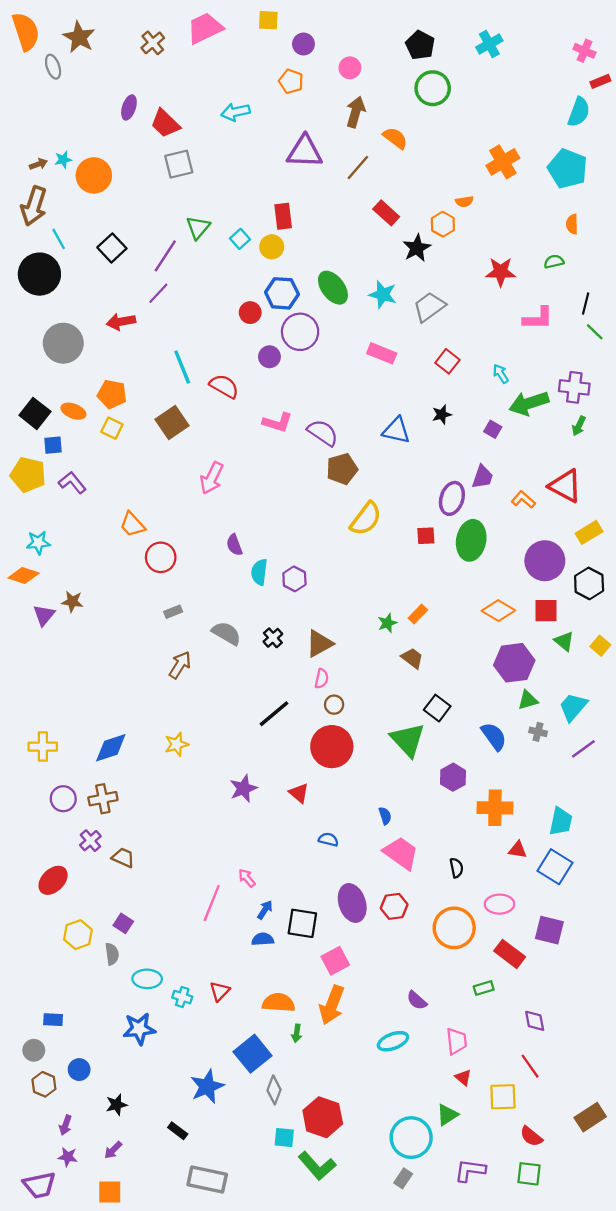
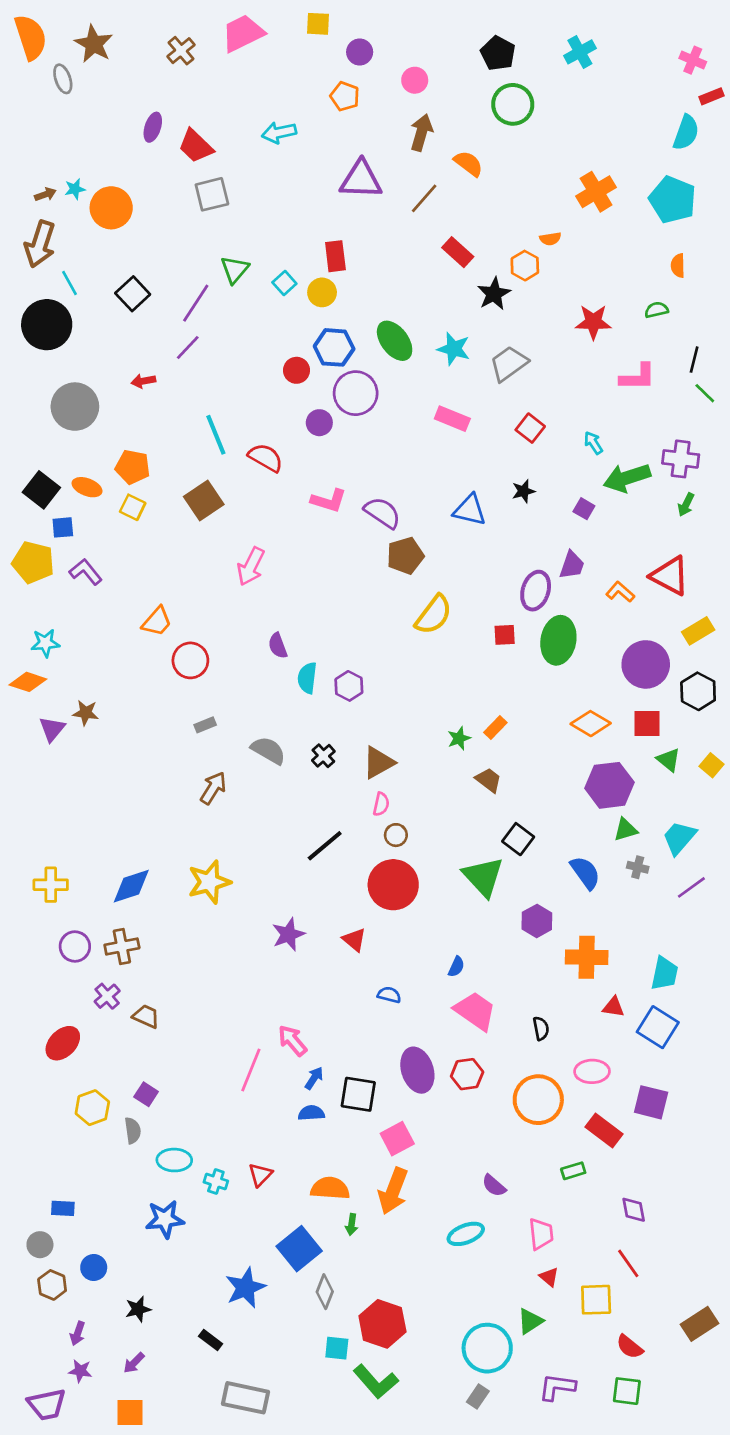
red arrow: (121, 322) -> (143, 381), size x0.7
orange trapezoid: (132, 524) -> (157, 621), turned -96
yellow star: (177, 744) -> (209, 882), size x1.5
blue semicircle: (385, 816) -> (456, 967), turned 42
pink arrow: (247, 878) -> (292, 1041), size x1.4

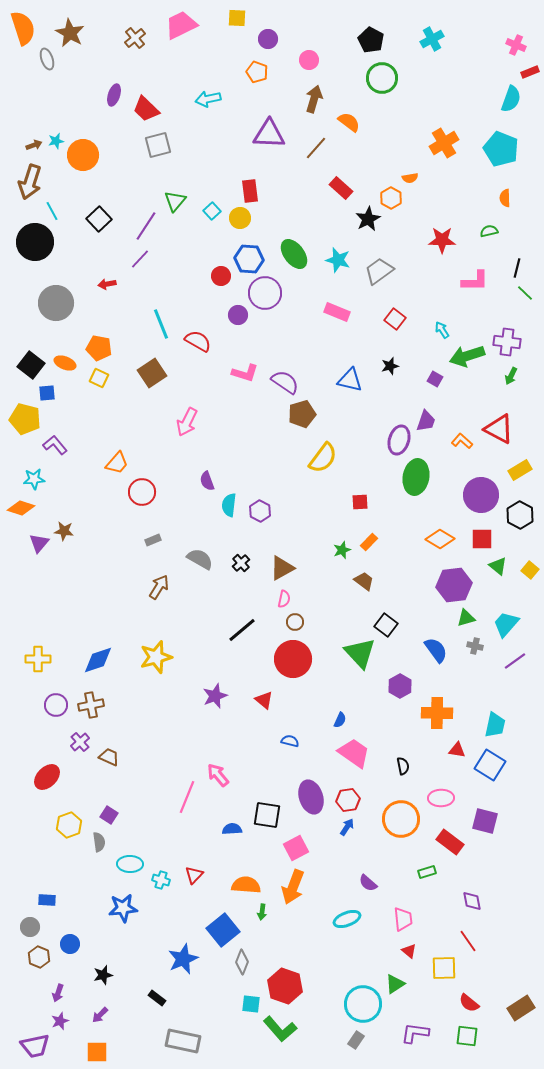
purple L-shape: (86, 572) -> (55, 445), moved
red square: (505, 635) -> (360, 502), moved
blue arrow: (314, 1078) -> (347, 827), moved
brown rectangle: (699, 1324) -> (521, 1008), moved
purple star: (80, 1371) -> (60, 1021), turned -30

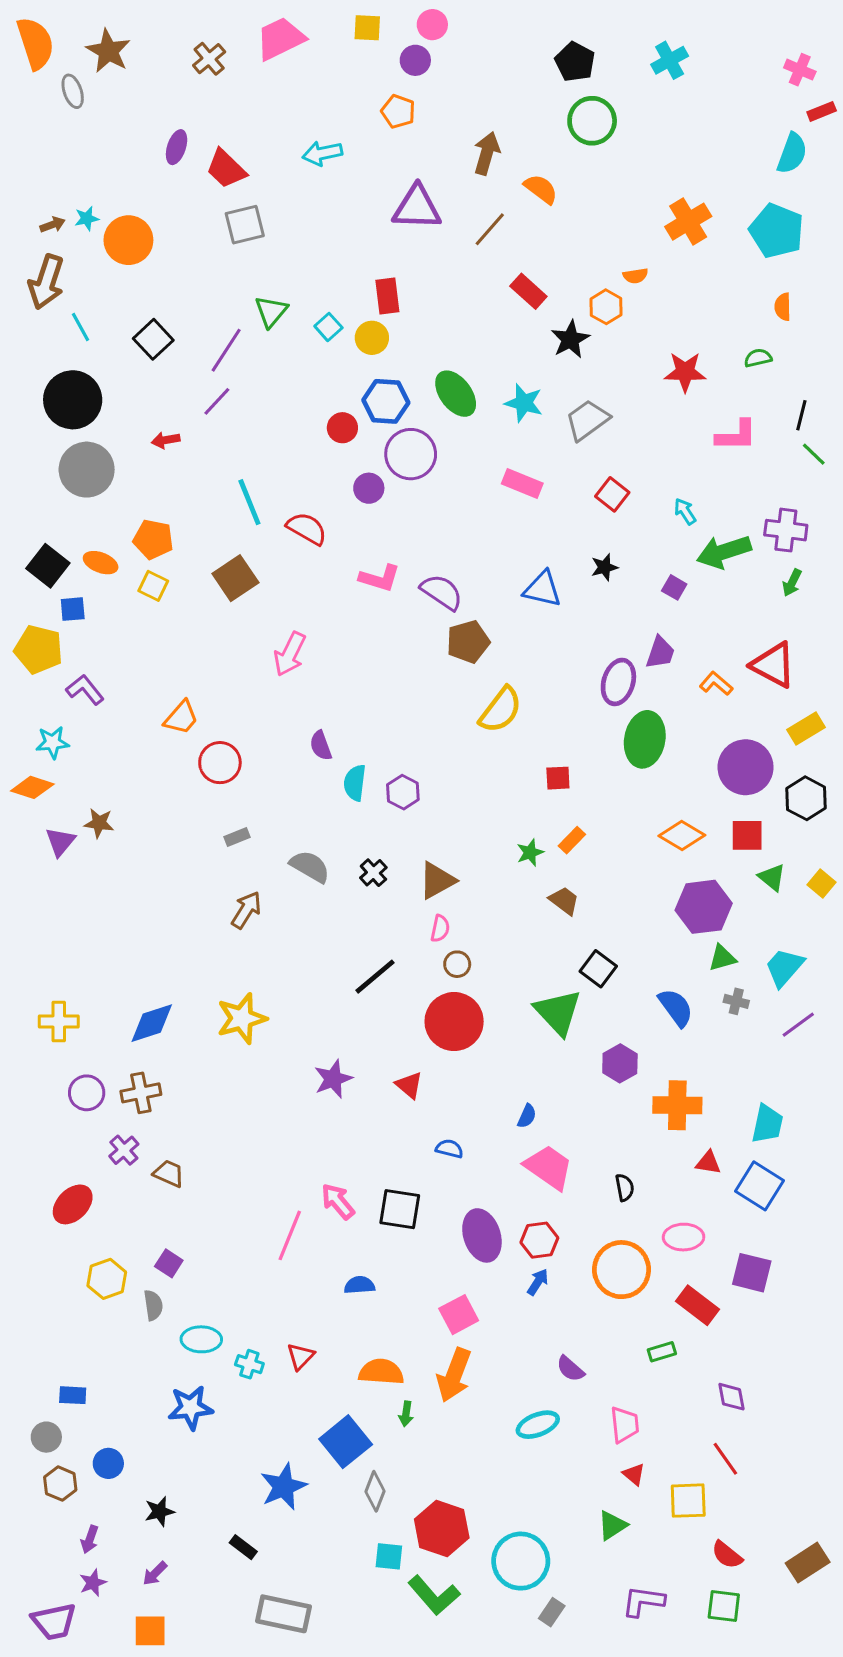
pink circle: (309, 60) -> (432, 25), moved
black circle: (35, 242) -> (73, 400), moved
black square: (267, 815) -> (400, 1209), moved
cyan circle: (363, 1004) -> (521, 1561), moved

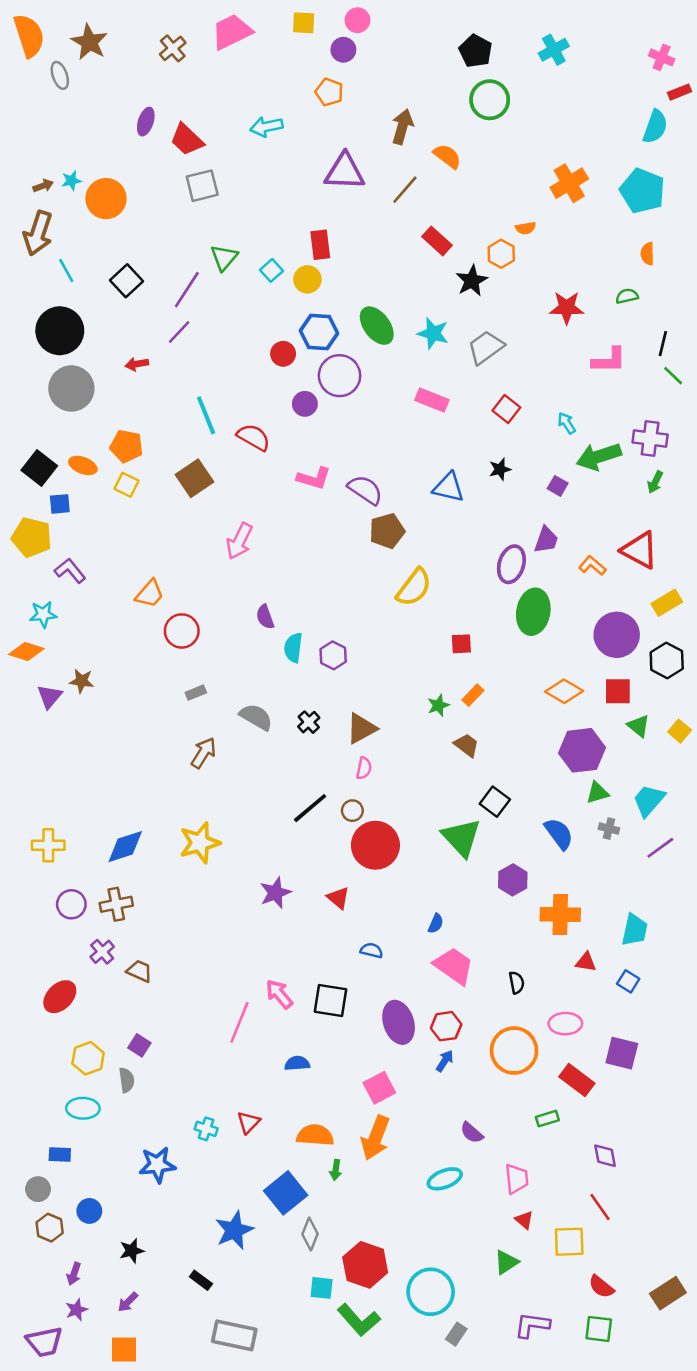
brown circle: (457, 964) -> (352, 811), moved
blue square: (759, 1186) -> (628, 981), size x0.6
cyan ellipse: (201, 1339) -> (83, 1108), moved

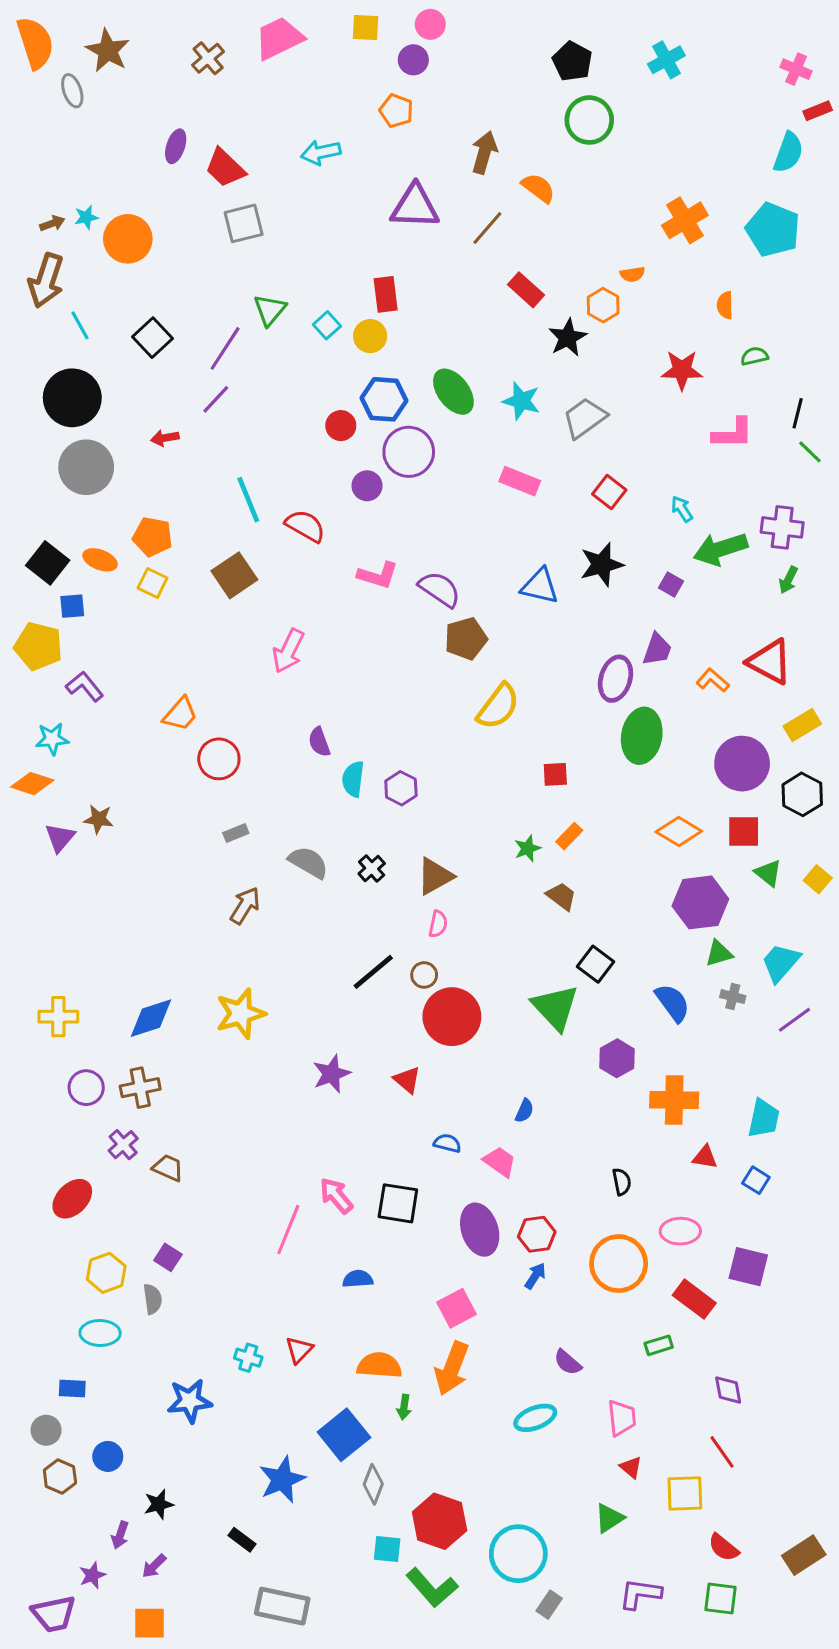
orange semicircle: (647, 254) -> (725, 305), moved
black star: (500, 469) -> (602, 564), size x1.6
pink trapezoid: (454, 966) -> (500, 1162), moved, size x0.7
purple arrow: (74, 1274) -> (120, 1535), moved

